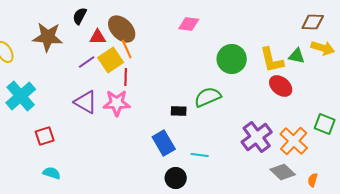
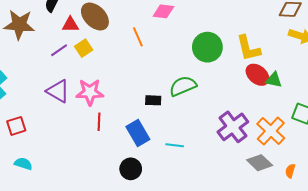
orange line: (127, 49) -> (138, 37), moved
green triangle: (297, 56) -> (274, 80), moved
yellow square: (111, 60) -> (84, 48), size x0.7
red line: (126, 77) -> (99, 122), moved
black circle: (176, 178) -> (131, 169), moved

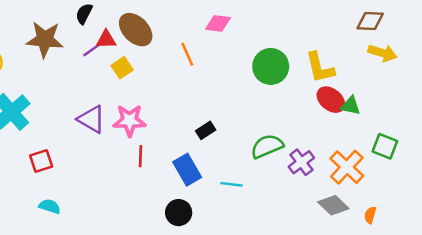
purple line: (59, 50) -> (93, 49), moved
green semicircle: (183, 86) -> (267, 146), moved
black rectangle: (153, 100) -> (206, 130), turned -35
purple cross: (233, 127) -> (301, 162), size x0.7

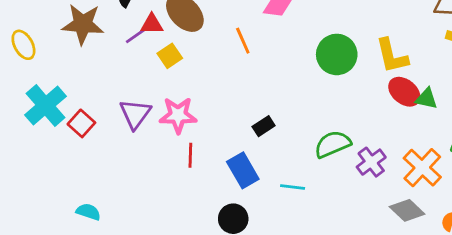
purple triangle: (91, 119) -> (135, 114), turned 36
red square: (41, 161) -> (81, 123), moved, turned -30

